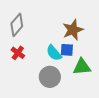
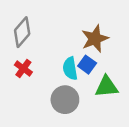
blue square: (67, 50) -> (87, 65), turned 32
cyan semicircle: (54, 53) -> (70, 68), turned 30

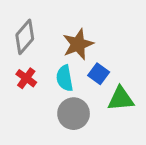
brown star: (95, 39) -> (78, 44), moved
cyan semicircle: (70, 68) -> (65, 78), moved

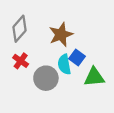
cyan semicircle: (65, 78) -> (64, 64), moved
gray circle: (74, 114) -> (46, 78), moved

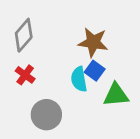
brown star: (61, 34) -> (93, 42), moved, turned 30
gray circle: (46, 78) -> (46, 115), moved

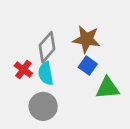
gray diamond: (24, 35) -> (47, 47), moved
cyan semicircle: (79, 79) -> (46, 73), moved

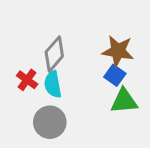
brown star: (87, 39) -> (118, 51), moved
blue square: (88, 66) -> (115, 75), moved

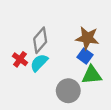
cyan semicircle: (53, 84) -> (39, 63), turned 54
gray circle: (50, 122) -> (68, 91), moved

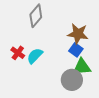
gray diamond: (40, 40) -> (36, 16), moved
gray circle: (68, 91) -> (72, 80), moved

